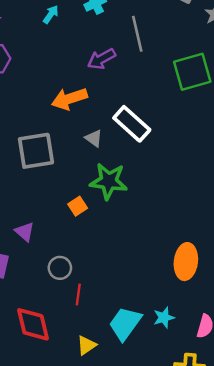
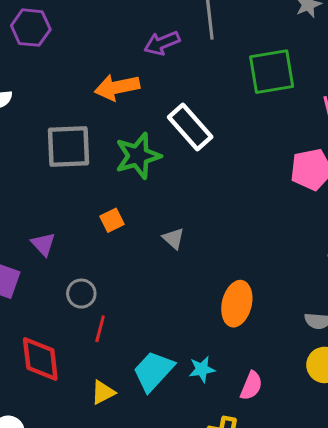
gray triangle: (94, 138) -> (174, 238), moved
green star: (109, 181) -> (138, 156), moved, turned -30

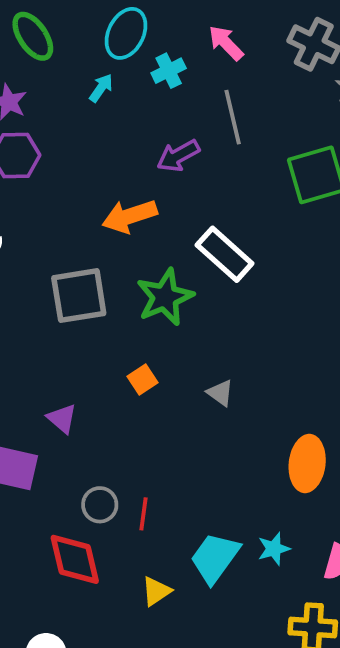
gray circle: (81, 294) -> (100, 505), moved

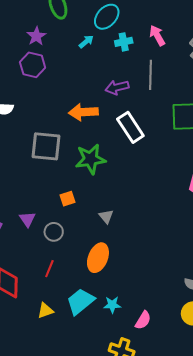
white rectangle: (225, 254) -> (130, 127), moved
purple triangle: (62, 419) -> (27, 219), moved
orange ellipse: (307, 463) -> (98, 258), moved
gray circle: (100, 505) -> (54, 232), moved

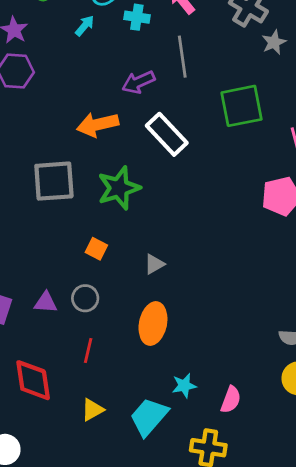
cyan cross: (124, 42) -> (137, 17), turned 30
orange square: (67, 199) -> (96, 249), turned -35
gray triangle: (106, 216) -> (154, 264), turned 49
purple triangle: (27, 219) -> (46, 303), moved, turned -42
cyan trapezoid: (80, 301) -> (149, 417), moved

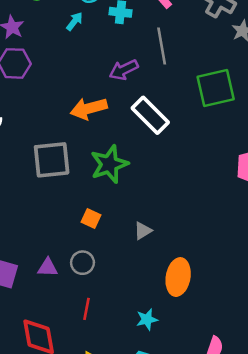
orange ellipse: (153, 324) -> (178, 277), moved
cyan star: (184, 386) -> (147, 319), moved

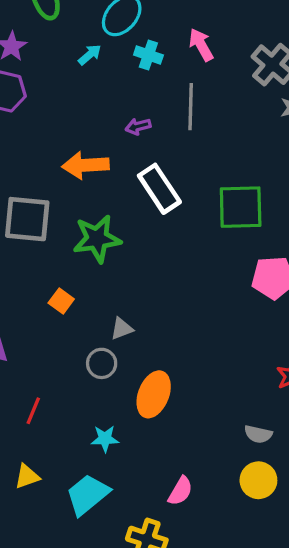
purple arrow: (124, 70) -> (138, 126), size x0.7
green square: (216, 88) -> (241, 207), moved
gray circle: (83, 263) -> (102, 363), moved

